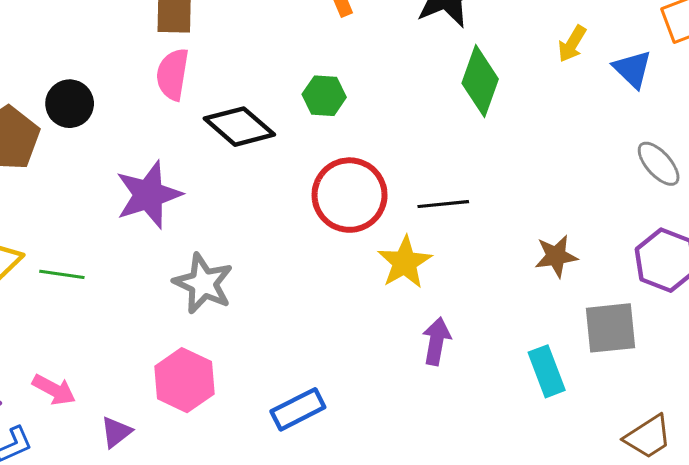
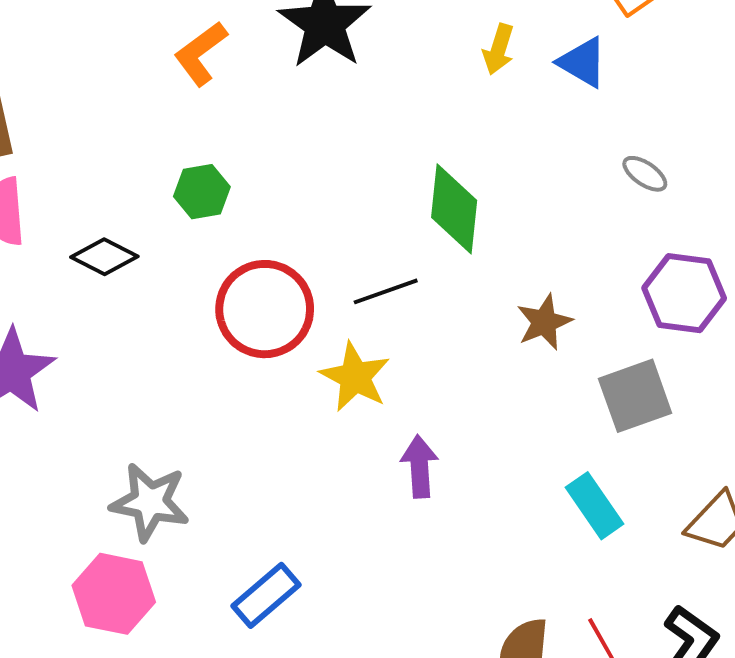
green diamond: (480, 81) -> (454, 209), moved
black diamond: (239, 127) -> (104, 257), size x0.7
gray ellipse: (659, 164) -> (645, 174), size x0.7
gray star: (203, 283) -> (150, 502), moved
cyan rectangle: (547, 371) -> (595, 506), moved

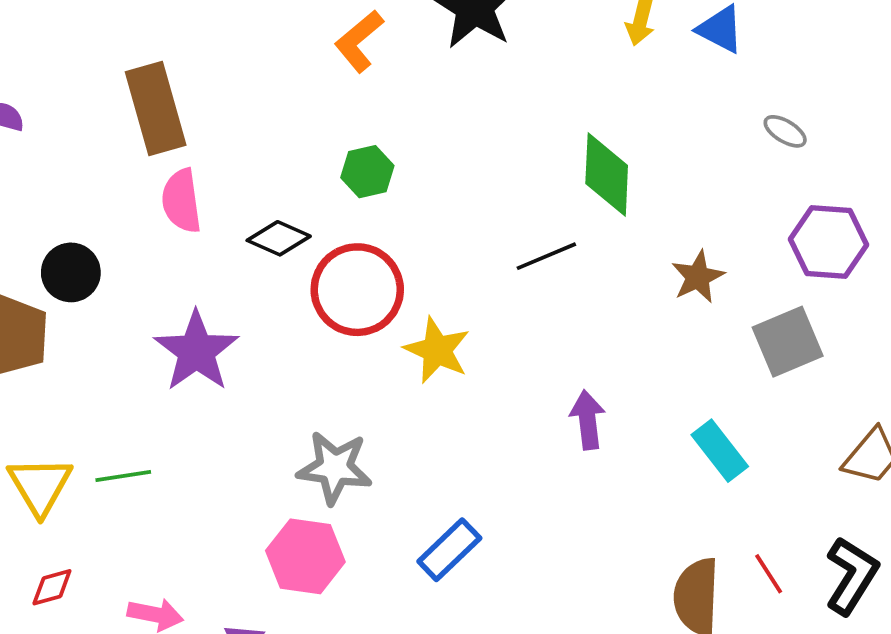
red circle: (265, 309) -> (357, 290), moved
yellow star: (355, 377) -> (437, 350), moved
cyan rectangle: (595, 506) -> (720, 451), moved

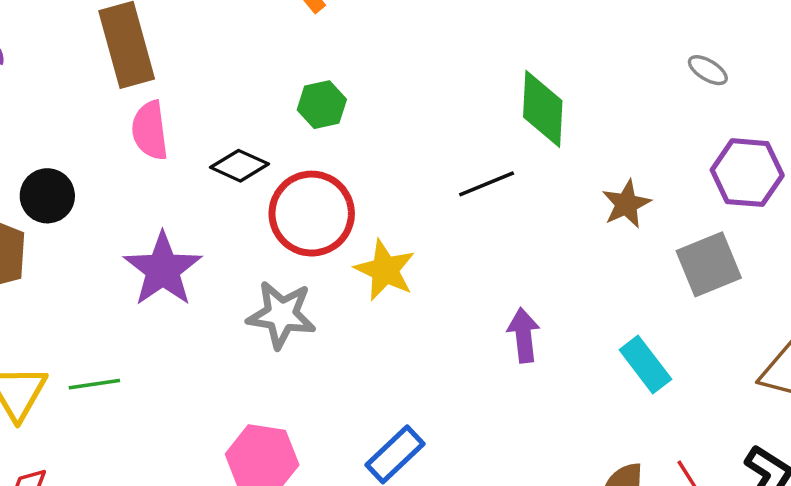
gray star: (335, 468) -> (281, 315), moved

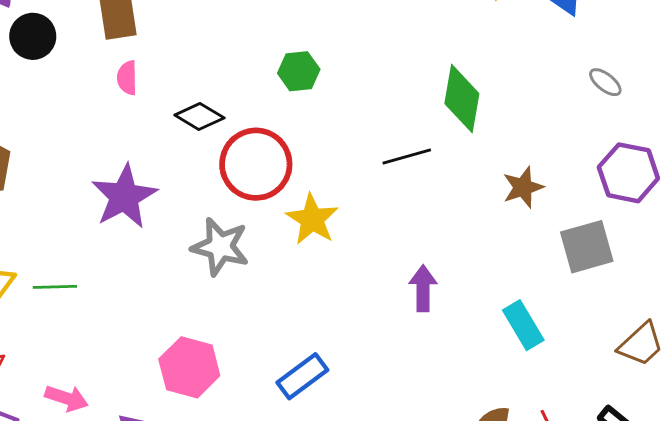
green hexagon: (322, 105) -> (299, 71), moved
pink semicircle: (150, 130) -> (127, 78), size x0.7
black circle: (47, 196) -> (33, 36), moved

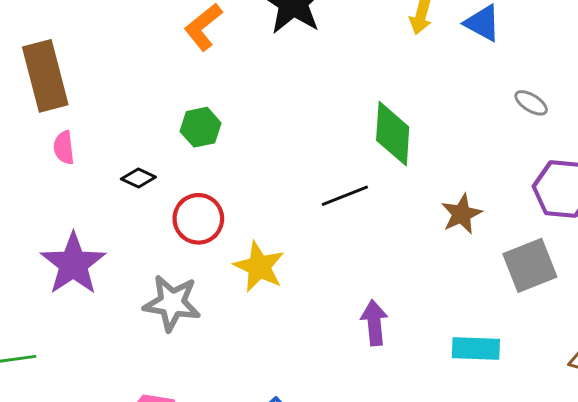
green hexagon: (299, 71) -> (201, 127), moved
black diamond: (199, 116) -> (138, 178), size x0.7
red circle: (256, 164) -> (198, 219), size x0.7
cyan rectangle: (523, 325) -> (476, 349), turned -51

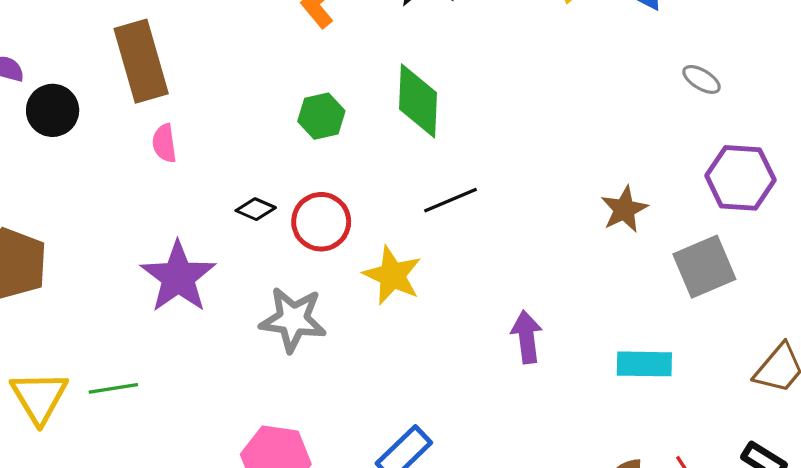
green diamond: (393, 134) -> (418, 101), moved
black diamond: (138, 178) -> (256, 209), moved
black line: (345, 196) -> (450, 200), moved

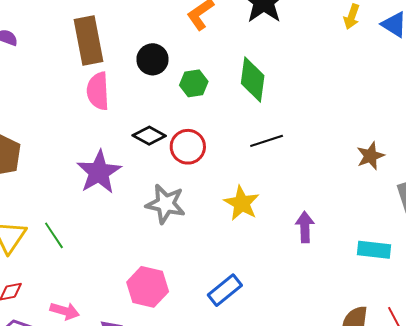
black circle: (53, 110) -> (152, 59), moved
pink semicircle: (164, 143) -> (98, 91), size x1.6
black diamond: (256, 209) -> (149, 136), size x1.4
yellow star: (392, 275) -> (242, 203), moved
green line: (113, 388) -> (54, 235), turned 60

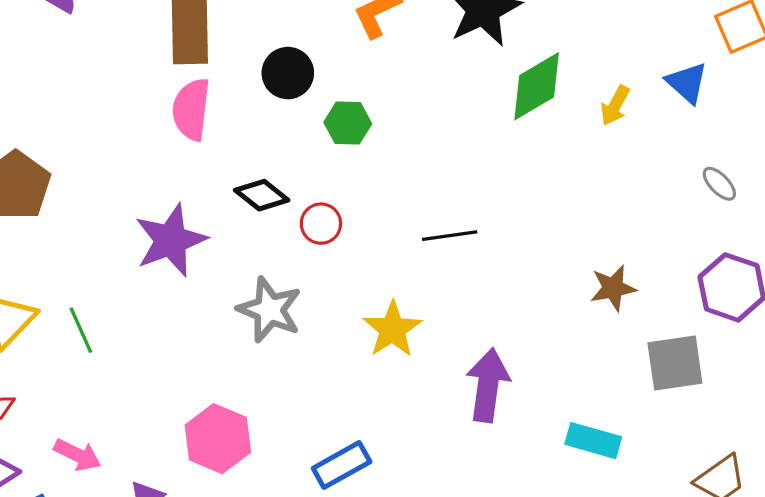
yellow arrow: (352, 17) -> (615, 105), moved
green diamond: (253, 79) -> (537, 86), moved, turned 42
red circle: (188, 147) -> (321, 224), size x0.7
purple arrow: (305, 227) -> (488, 385), size x1.4

